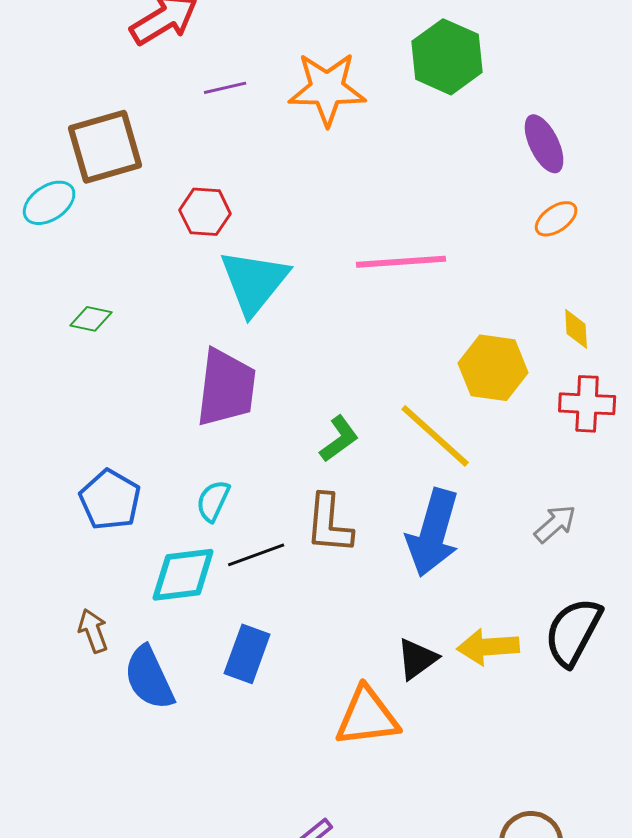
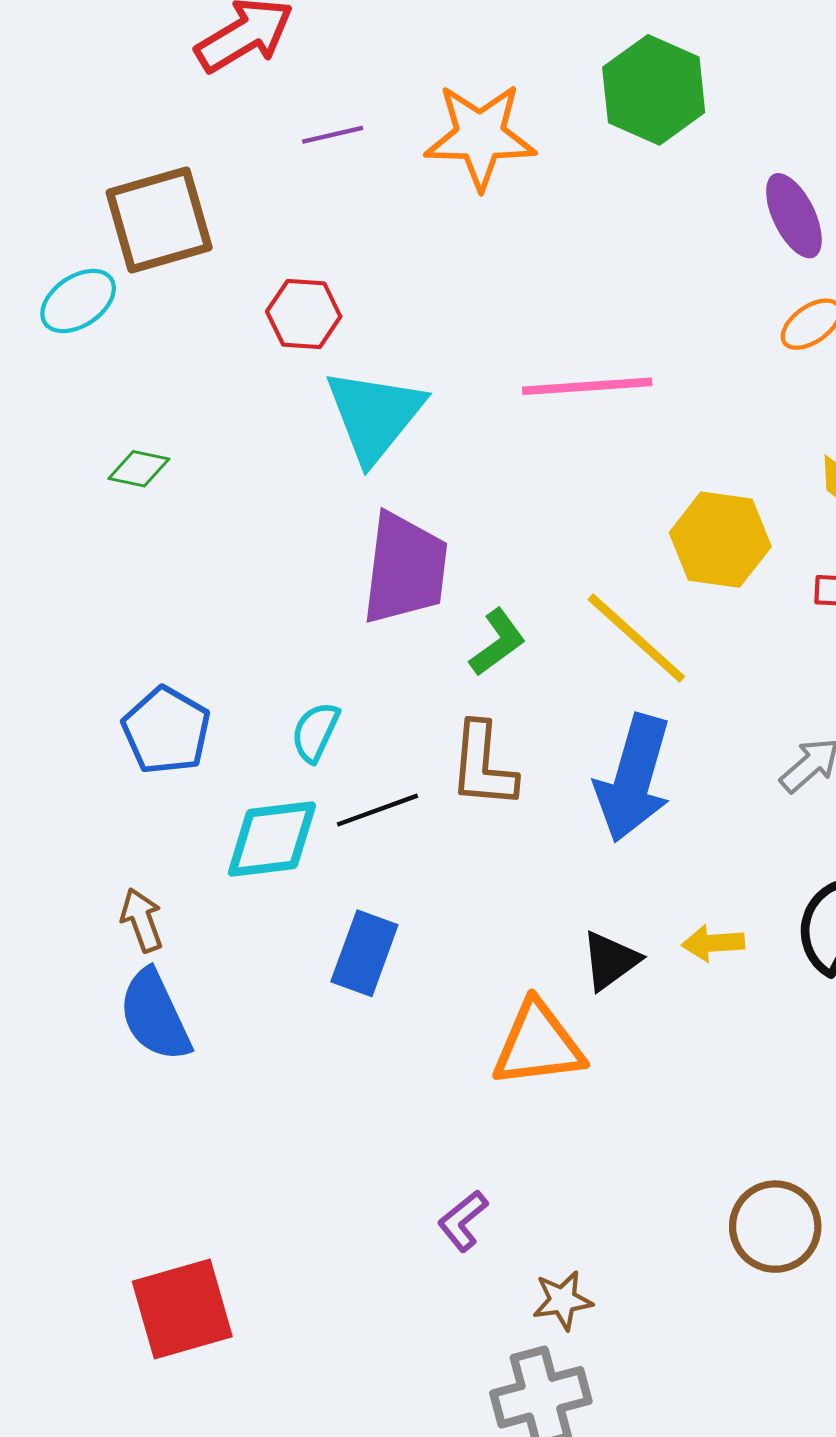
purple trapezoid: (226, 388) -> (405, 569), moved
yellow arrow: (488, 647) -> (713, 943), size x0.7
blue semicircle: (149, 678) -> (155, 1015), moved

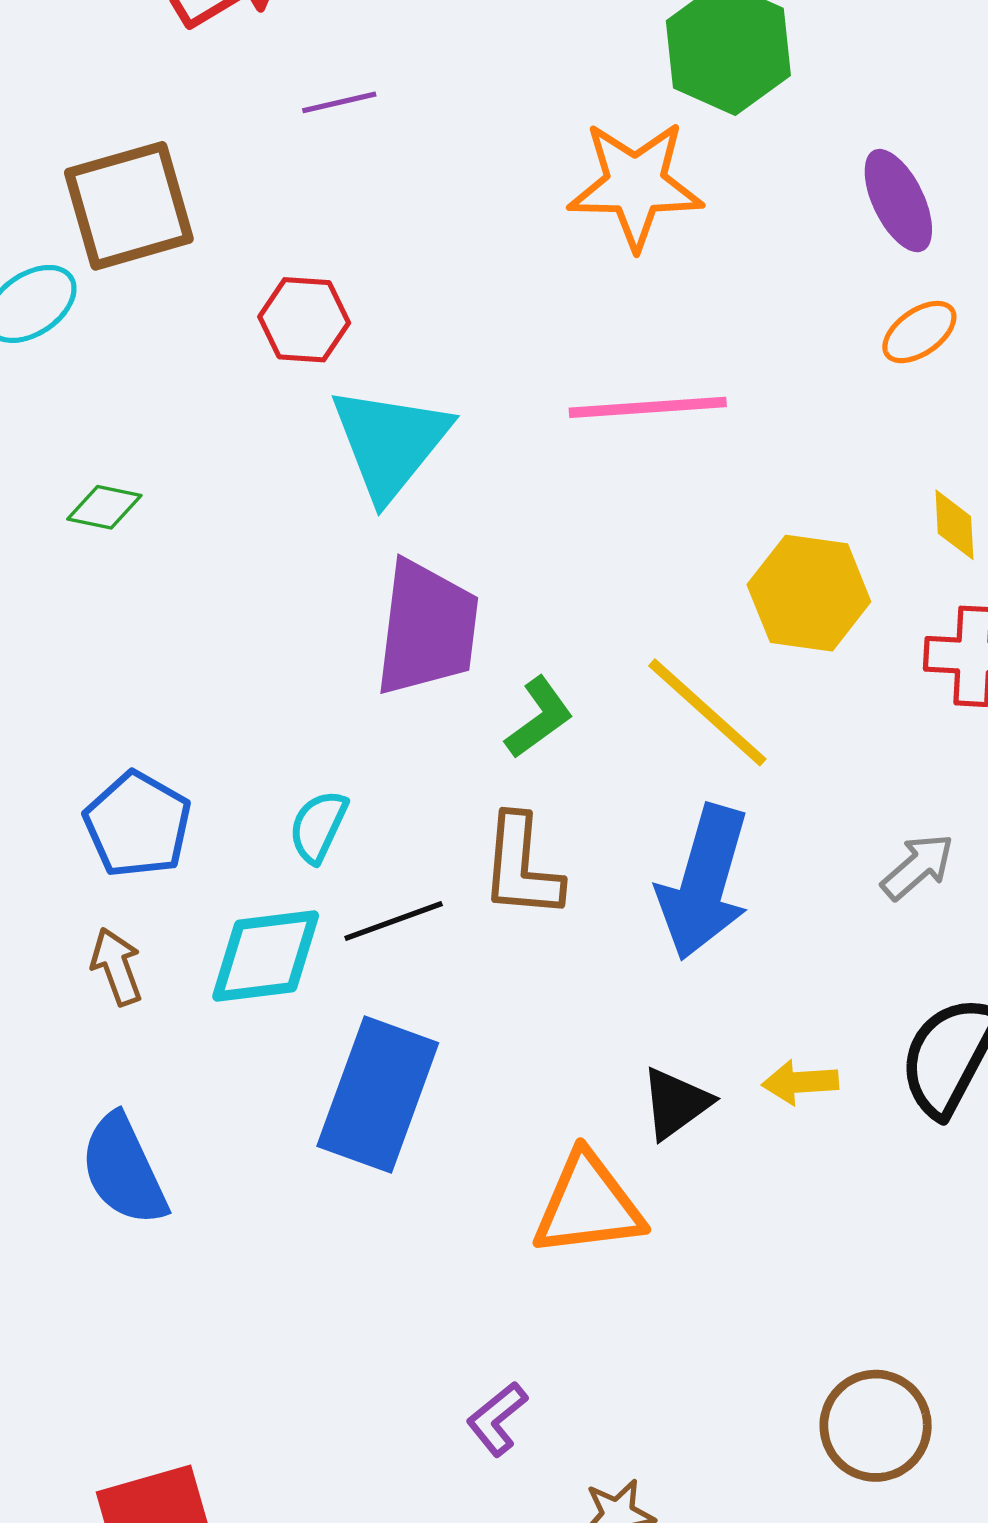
orange star: (480, 136) -> (635, 185), moved
brown arrow: (142, 920) -> (117, 967), moved
blue rectangle: (364, 953) -> (378, 1094), size x1.5

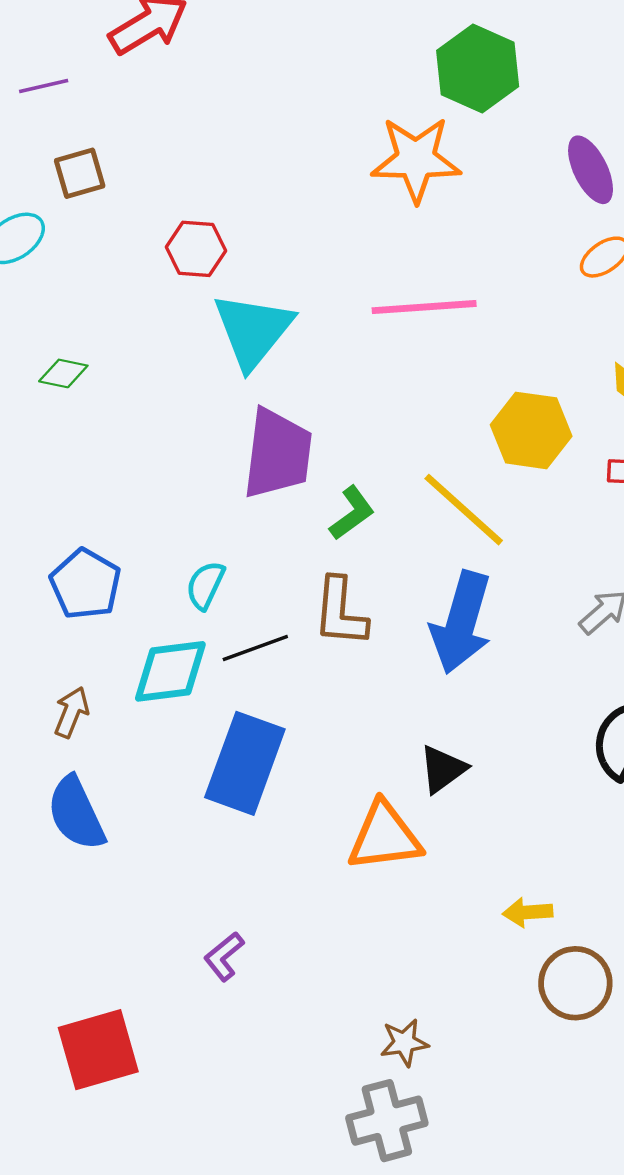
purple line: (339, 102) -> (44, 86), moved
brown square: (129, 206) -> (80, 173), size x0.6
brown arrow: (117, 967) -> (71, 712), moved, turned 42
yellow arrow: (800, 1082) -> (528, 912), moved
purple L-shape: (497, 1419) -> (224, 956), moved

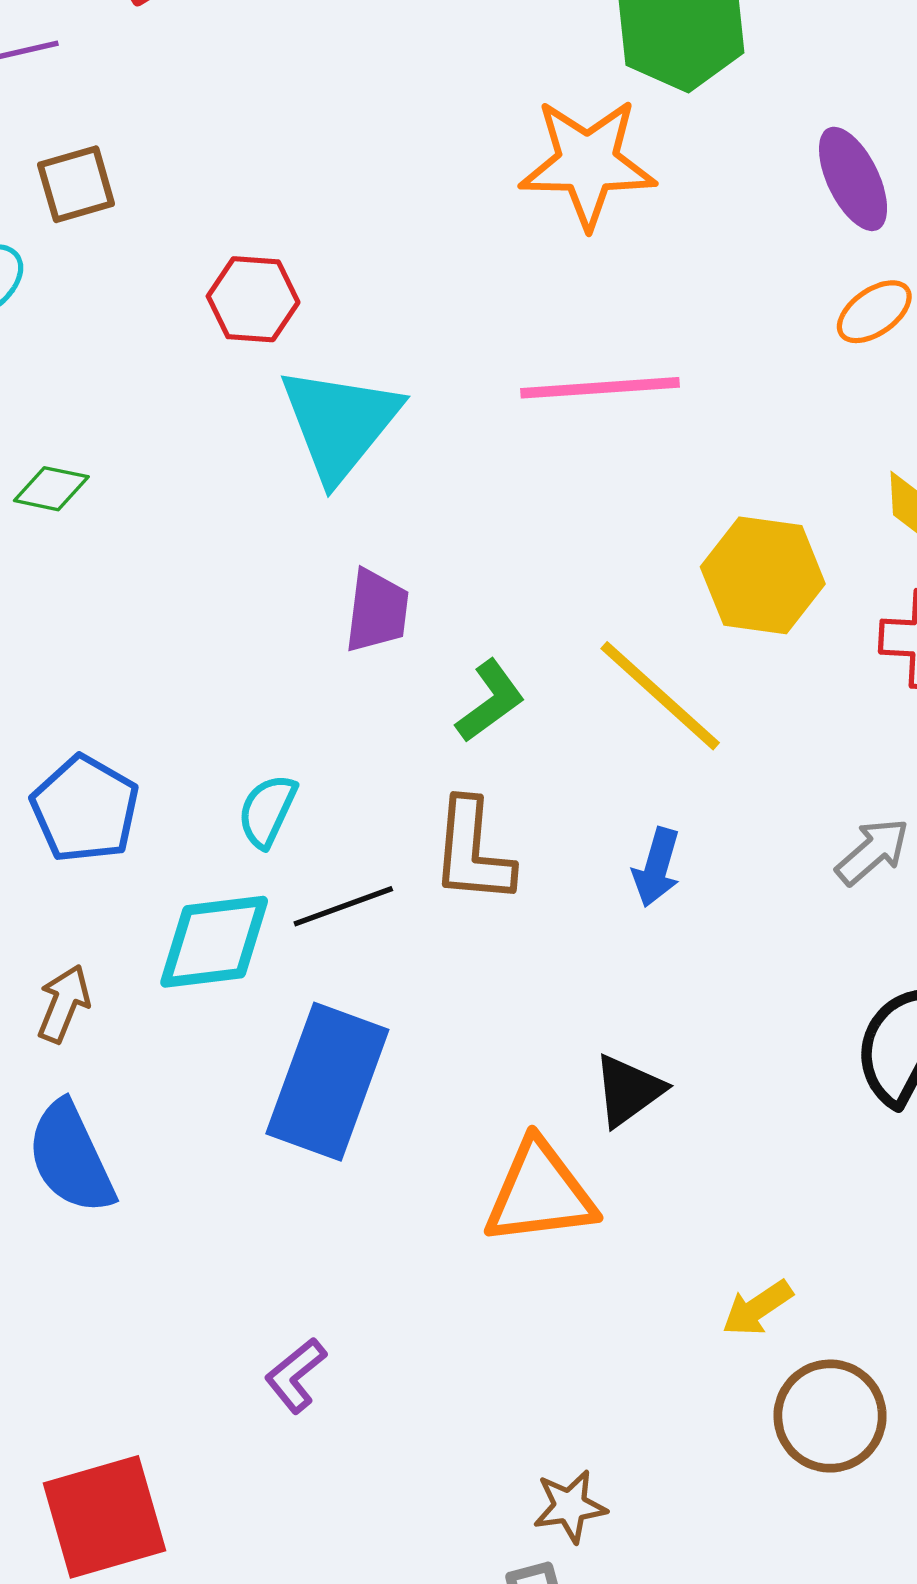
purple trapezoid: (277, 454) -> (377, 611), size x0.6
blue arrow: (461, 622) -> (657, 867), size x0.5
yellow arrow: (528, 912) -> (757, 1308), turned -30

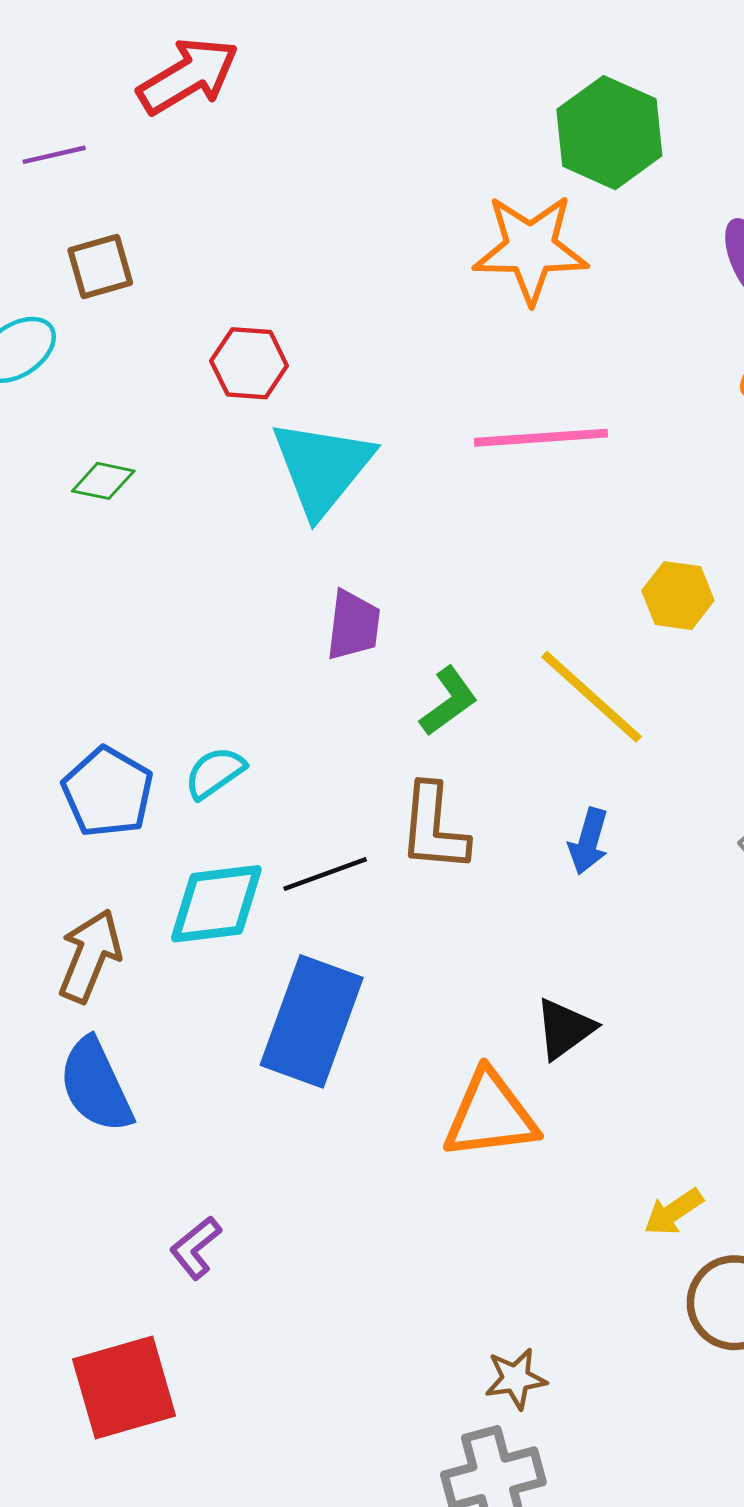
green diamond: (51, 489) -> (103, 481), moved
yellow hexagon: (763, 575) -> (678, 596), size x0.7
cyan semicircle: (267, 811) -> (215, 773), moved, turned 30
brown arrow: (64, 1004) -> (90, 956), size x1.4
purple L-shape: (296, 1375) -> (196, 1248), moved

